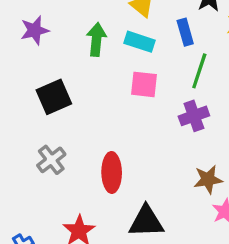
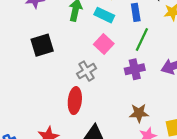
pink square: (144, 84) -> (104, 44), turned 30
gray cross: (51, 160) -> (87, 71), moved

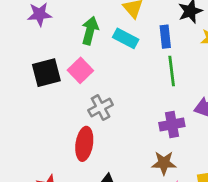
green line: (142, 40) -> (172, 71), turned -35
pink square: (104, 44) -> (80, 70), moved
purple cross: (135, 69) -> (172, 124), moved

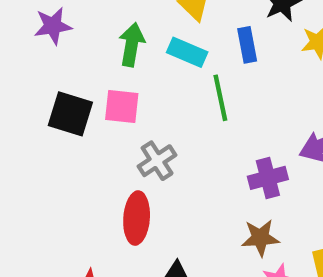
pink square: (80, 70) -> (122, 106), turned -35
green line: (172, 71) -> (220, 98), moved
black square: (46, 73) -> (70, 114), turned 36

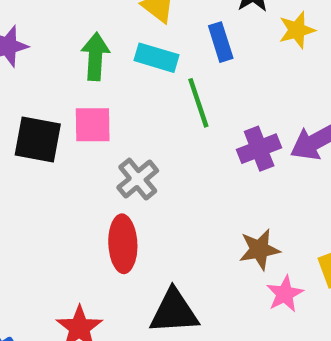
purple cross: (268, 178) -> (259, 149), moved

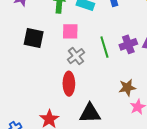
green line: (198, 103) -> (104, 47), moved
pink square: (93, 125) -> (70, 31), moved

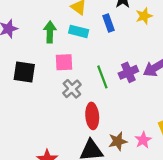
red ellipse: (69, 84) -> (92, 116), moved
brown star: (127, 88) -> (118, 141), moved

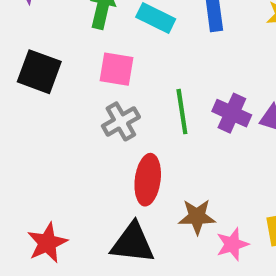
purple cross: (128, 72) -> (232, 113), turned 36
brown star: (118, 141) -> (197, 217), moved

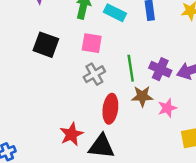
brown star: (197, 217) -> (142, 96), moved
red star: (47, 243) -> (71, 134), moved
pink star: (232, 244) -> (167, 108), moved

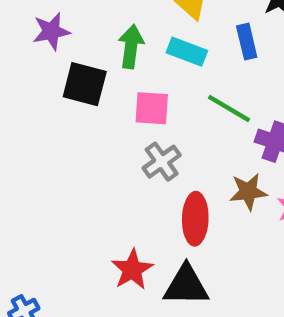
black square: (46, 45) -> (85, 84), moved
green line: (131, 68) -> (229, 108), moved, turned -45

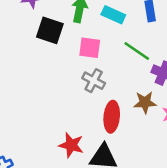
gray cross: (162, 162) -> (94, 81), turned -30
red star: (132, 270) -> (71, 145), turned -30

